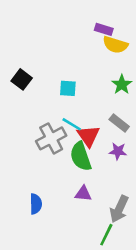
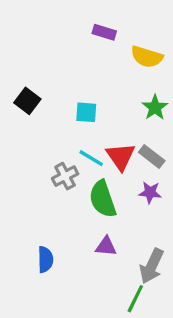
purple rectangle: (104, 29) -> (104, 32), moved
red triangle: (88, 136) -> (121, 156), moved
gray cross: (51, 138) -> (65, 176), size x0.7

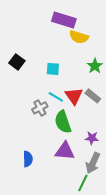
purple rectangle: (104, 32) -> (64, 20), size x1.6
yellow semicircle: (147, 57) -> (79, 37), moved
purple star: (150, 192) -> (92, 138), moved
purple triangle: (106, 246) -> (65, 151), size x1.5

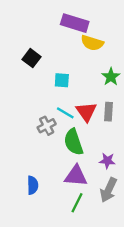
black square: (17, 62) -> (32, 58), moved
gray rectangle: (93, 96) -> (109, 112), turned 56
green line: (83, 183) -> (77, 203), moved

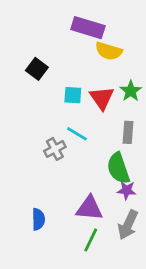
red triangle: (86, 112) -> (102, 98), moved
green semicircle: (74, 142) -> (118, 168), moved

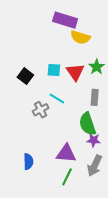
black square: (37, 69) -> (25, 76), moved

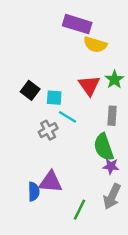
cyan square: (54, 70) -> (54, 98), moved
purple triangle: (66, 153) -> (51, 182), moved

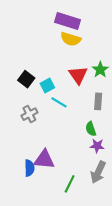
yellow semicircle: (95, 45) -> (71, 39), moved
cyan square: (54, 98) -> (47, 86), turned -32
gray cross: (48, 130) -> (29, 114), moved
green semicircle: (104, 147) -> (91, 129), size x0.6

